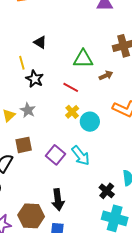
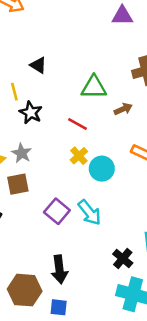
brown square: (24, 145) -> (18, 184), moved

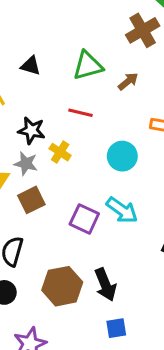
black triangle: (38, 65) -> (31, 66), moved
black star: (31, 113) -> (31, 130), moved
yellow cross: (79, 156) -> (60, 152), moved
brown hexagon: (25, 290) -> (62, 286), moved

